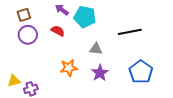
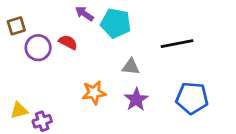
brown square: (24, 15) -> (16, 26), moved
red semicircle: (58, 31) -> (68, 42), moved
blue pentagon: (141, 72) -> (192, 98), turned -30

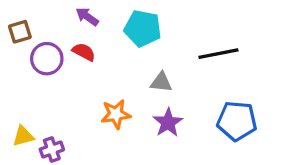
purple arrow: (84, 14) -> (87, 17), moved

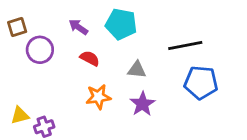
purple arrow: (87, 17) -> (78, 27), moved
red semicircle: (84, 52) -> (90, 58), moved
blue pentagon: (237, 121) -> (201, 83), moved

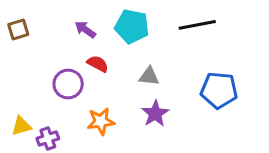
black line: (185, 46) -> (197, 25), moved
purple circle: (40, 50) -> (68, 84), moved
orange star: (98, 97) -> (101, 121), moved

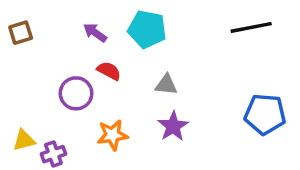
black line: (197, 25) -> (251, 27), moved
blue pentagon: (219, 90) -> (265, 114), moved

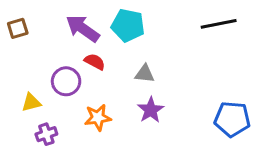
purple arrow: (95, 33) -> (83, 28), size x1.6
blue pentagon: (265, 114) -> (232, 119), moved
yellow triangle: (24, 140) -> (31, 102), moved

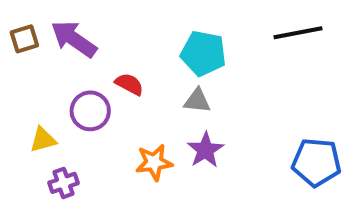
cyan pentagon: (128, 25) -> (203, 53), moved
purple arrow: (83, 28) -> (74, 39), moved
orange star: (98, 118) -> (154, 162), moved

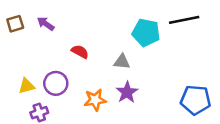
purple arrow: (74, 39) -> (46, 24), size x0.6
cyan pentagon: (203, 53) -> (146, 33), moved
purple circle: (90, 111) -> (56, 83), moved

